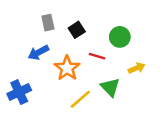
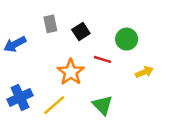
blue arrow: (38, 53) -> (15, 44), moved
green triangle: (110, 87) -> (102, 105), moved
yellow line: (80, 99) -> (54, 105), moved

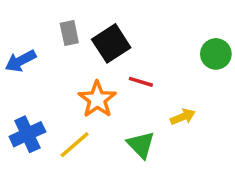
black square: (81, 31) -> (111, 43), size x1.5
green circle: (127, 39) -> (216, 54), moved
yellow arrow: (144, 72) -> (183, 117), moved

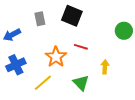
black square: (111, 43) -> (72, 16), moved, turned -35
yellow arrow: (183, 117) -> (105, 67), turned -64
blue cross: (27, 134) -> (16, 65), moved

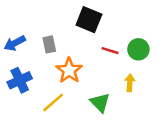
gray rectangle: (40, 19) -> (49, 44), moved
green circle: (124, 31) -> (138, 49), moved
red line: (81, 47) -> (110, 51), moved

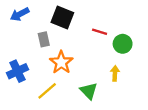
black square: (89, 20) -> (62, 18), moved
blue arrow: (15, 43) -> (20, 14), moved
red line: (110, 51) -> (100, 32), moved

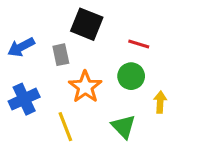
blue arrow: (20, 14) -> (21, 47), moved
green circle: (123, 44) -> (131, 76), moved
yellow line: (47, 91) -> (65, 127), turned -70

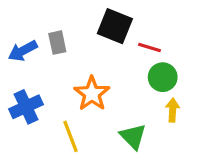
black square: (87, 24) -> (115, 26), moved
gray rectangle: (61, 55) -> (57, 43), moved
green circle: (131, 76) -> (163, 77), moved

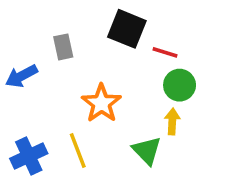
blue arrow: (23, 51) -> (21, 76), moved
blue cross: (26, 107) -> (29, 156), moved
yellow arrow: (173, 110) -> (172, 121), moved

